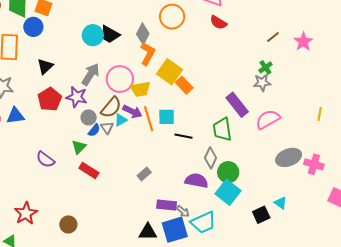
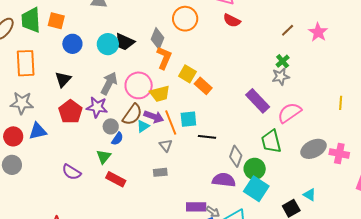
blue circle: (33, 27) -> (72, 44), moved
yellow square: (170, 72) -> (187, 74), size x0.7
gray triangle: (107, 128) -> (166, 145), moved
green trapezoid: (222, 129) -> (271, 141), moved
gray rectangle: (144, 174) -> (160, 172), moved, turned 40

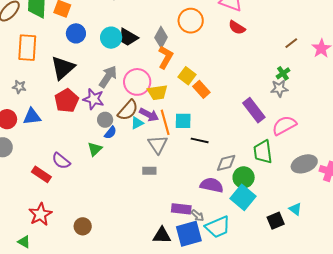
black triangle: (63, 79) -> (63, 68), size x1.5
gray star: (22, 103) -> (19, 87), size x0.6
gray triangle: (166, 145) -> (158, 144), size x1.5
gray diamond: (236, 156) -> (226, 163), turned 50
red rectangle: (116, 179) -> (41, 174), moved

